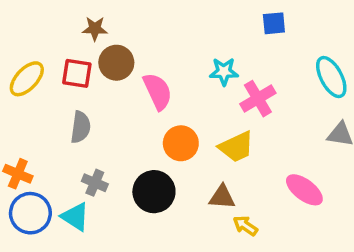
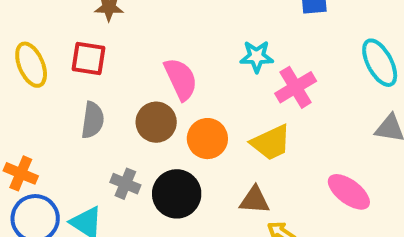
brown circle: (116, 63) -> (156, 122), moved
yellow ellipse: (27, 79) -> (31, 65), turned -66
gray cross: (95, 183) -> (125, 184), moved

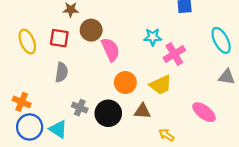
brown circle: (156, 122) -> (91, 30), moved
brown triangle: (255, 200) -> (142, 111), moved

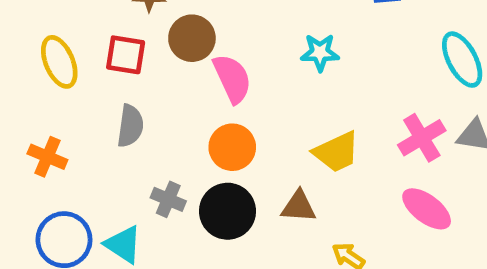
pink cross: (174, 54) -> (422, 138), moved
orange circle: (125, 83) -> (232, 147), moved
orange cross: (22, 102) -> (47, 157), moved

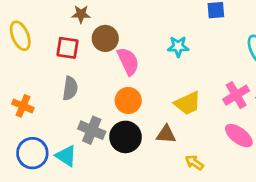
yellow ellipse: (59, 62) -> (20, 36), moved
gray cross: (168, 199) -> (92, 130), size x1.4

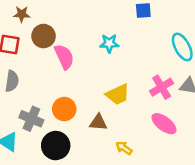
orange circle: (128, 101) -> (64, 109), moved
black circle: (125, 137) -> (56, 146), moved

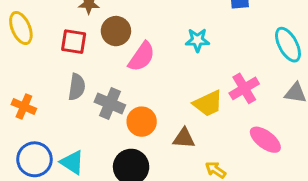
pink semicircle: (64, 57) -> (142, 57), turned 60
pink cross: (162, 87) -> (244, 88), moved
gray cross: (31, 119) -> (110, 103), moved

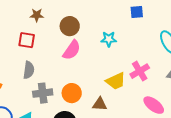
brown circle: (116, 31) -> (70, 26), moved
gray cross: (110, 103) -> (43, 93), moved, turned -30

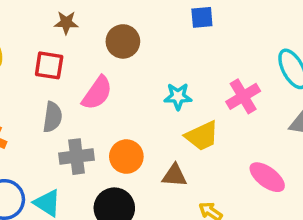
blue square: (137, 12) -> (202, 17), moved
cyan star: (109, 39) -> (178, 96), moved
pink semicircle: (72, 50) -> (97, 93), moved
pink cross: (140, 71) -> (243, 96), moved

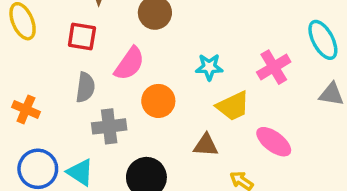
orange circle: (126, 157) -> (158, 101), moved
pink ellipse: (267, 177) -> (274, 142), moved

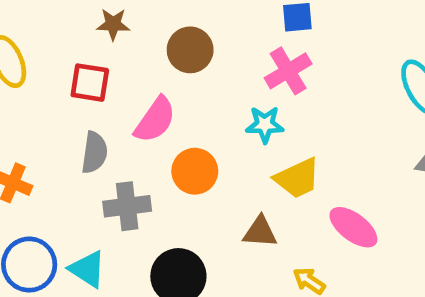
pink cross: (274, 67) -> (288, 71), moved

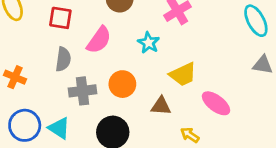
cyan star: (265, 125) -> (149, 43), moved, turned 30
orange circle: (195, 171) -> (122, 84), moved

